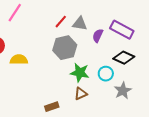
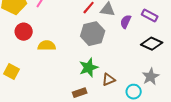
purple rectangle: (122, 30) -> (150, 16), size x0.7
green star: (80, 73) -> (89, 68), moved, turned -30
cyan circle: (106, 74) -> (134, 92), moved

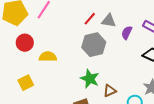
green star: (89, 68) -> (90, 79), turned -30
yellow square: (12, 72) -> (26, 83), moved, turned 35

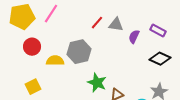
gray hexagon: (94, 45) -> (79, 52), moved

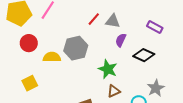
purple semicircle: (134, 37) -> (121, 40), moved
black diamond: (160, 59) -> (144, 55), moved
green star: (97, 83) -> (108, 69), moved

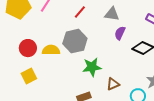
red line: (94, 19) -> (80, 12), moved
red circle: (29, 43) -> (28, 48), moved
green star: (108, 69) -> (92, 67), moved, turned -30

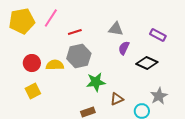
red line: (80, 12) -> (75, 32), moved, turned 32

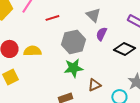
gray triangle: (116, 29) -> (93, 15), turned 35
gray hexagon: (79, 56) -> (73, 42), moved

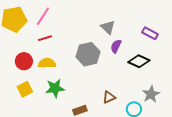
red line: (52, 18) -> (45, 38), moved
green star: (73, 68) -> (55, 88), moved

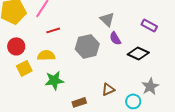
red line: (45, 38) -> (53, 30), moved
purple semicircle: (116, 46) -> (115, 38), turned -56
red circle: (24, 61) -> (16, 46), moved
yellow square: (25, 89) -> (24, 68), moved

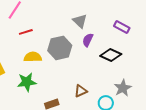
purple semicircle: (115, 38) -> (88, 40), turned 56
yellow semicircle: (46, 55) -> (33, 57), moved

